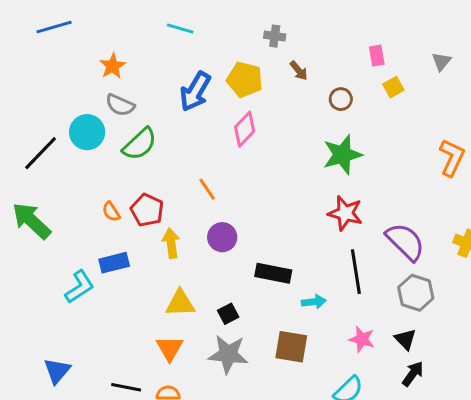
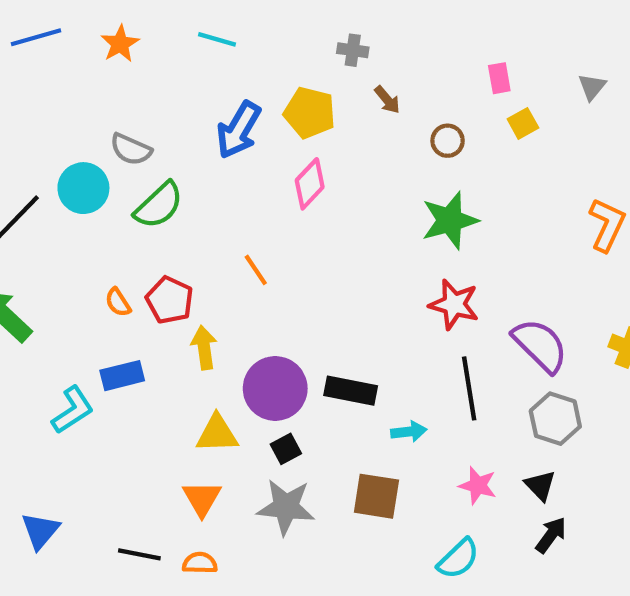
orange star: (113, 66) -> (120, 44), moved
purple circle: (222, 237) -> (275, 388), moved, size x1.5

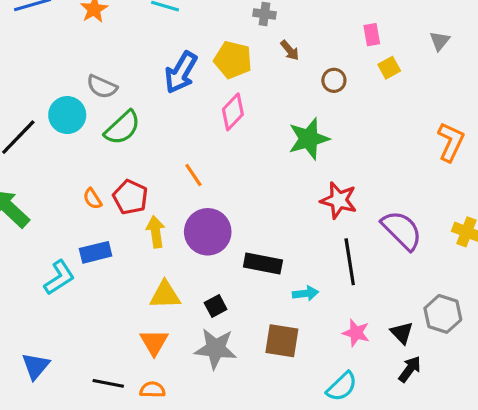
green star: (450, 220) -> (309, 139), moved
purple circle: (275, 388) -> (208, 232), moved
gray hexagon: (555, 419) -> (443, 314), moved

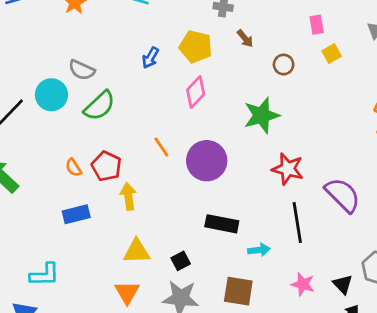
blue arrow: (181, 72) -> (150, 58), size x0.6
purple circle: (208, 232) -> (207, 161), moved
cyan L-shape: (59, 278) -> (45, 275), moved, turned 32

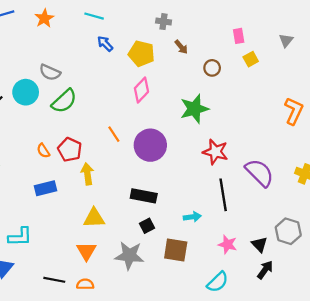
blue arrow: (150, 58) -> (105, 44), moved, turned 105
black rectangle: (222, 224) -> (144, 196), moved
black square: (181, 261) -> (147, 226), moved

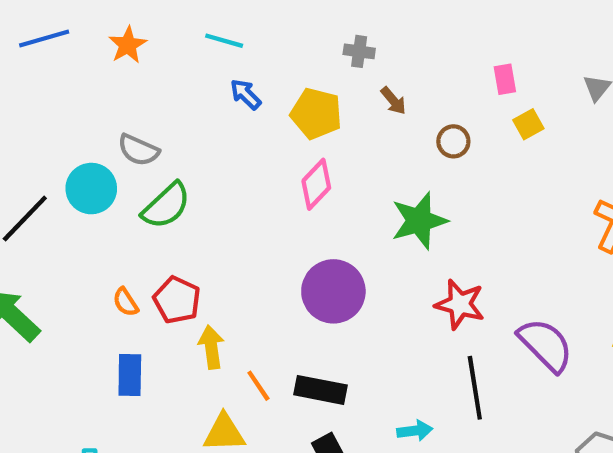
orange line: (114, 134) -> (258, 386), moved
blue rectangle: (45, 188) -> (130, 375), turned -75

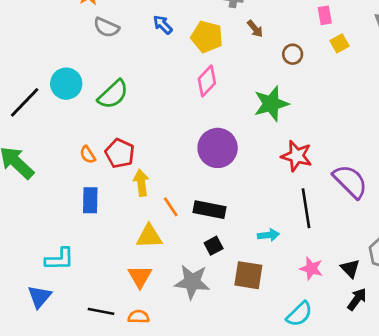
gray semicircle: (138, 150) -> (106, 27), moved

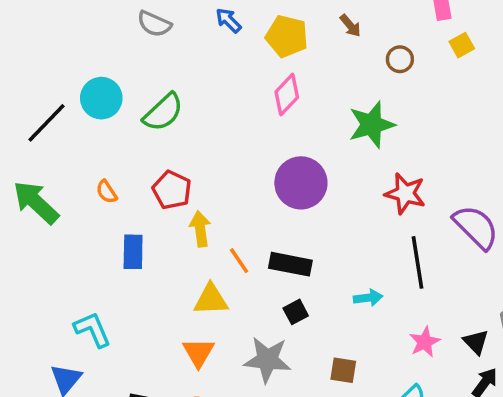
orange semicircle: (88, 155) -> (107, 192), moved
cyan L-shape: (60, 259) -> (92, 330), turned -112
pink star: (311, 269) -> (425, 342), turned 30
brown square: (248, 275) -> (343, 370), moved, size x0.7

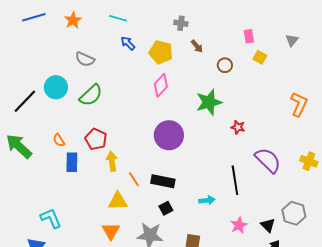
gray semicircle: (154, 24) -> (85, 59), moved
yellow square: (462, 45) -> (260, 57), turned -32
red star: (405, 194) -> (238, 127), moved, size x0.6
blue rectangle: (133, 252) -> (72, 162), moved

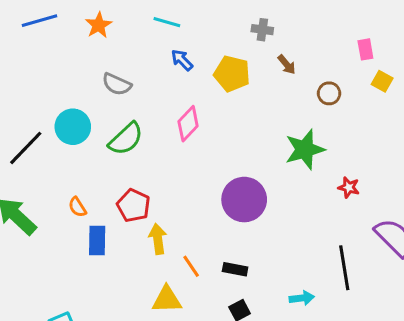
pink diamond: (161, 85) -> (188, 124), moved
black rectangle: (163, 181) -> (235, 269), size x0.7

